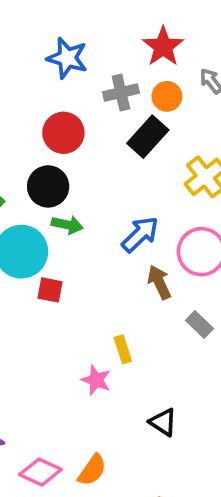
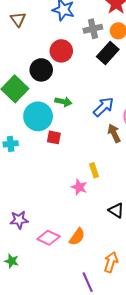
black circle: (48, 186) -> (41, 70), moved

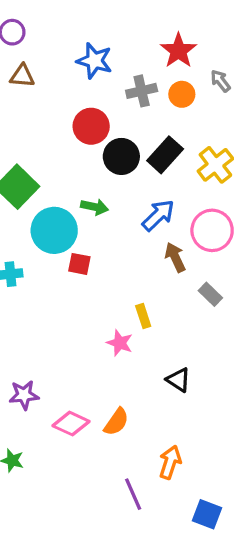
brown triangle: (18, 19) -> (22, 76), turned -49
black rectangle: (108, 53) -> (165, 155), moved
black circle: (41, 70) -> (121, 156), moved

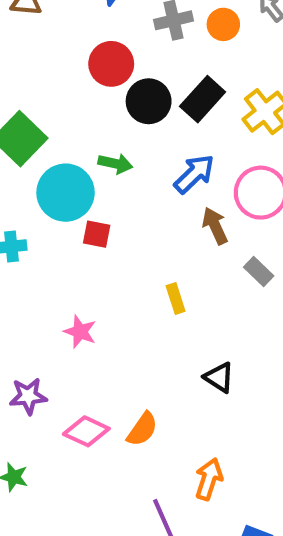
pink star: (120, 343) -> (80, 332), moved

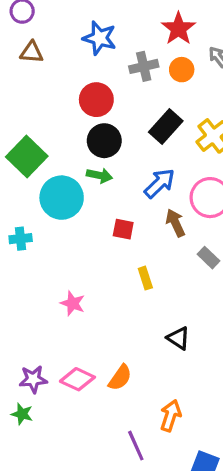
black circle: (149, 101) -> (104, 141), moved
red square: (97, 234) -> (123, 229), moved
purple star: (28, 396) -> (33, 379), moved

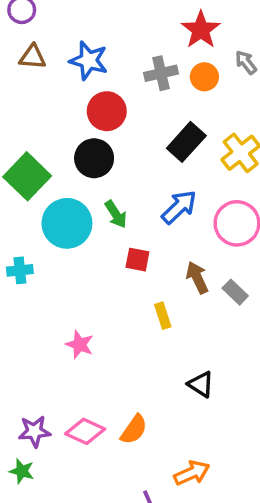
blue star: (100, 38) -> (89, 61), moved
black circle: (104, 141) -> (94, 158), moved
green arrow: (100, 175) -> (116, 214), moved, turned 45
brown arrow: (175, 223) -> (197, 278), moved
orange arrow: (171, 416) -> (192, 473), turned 48

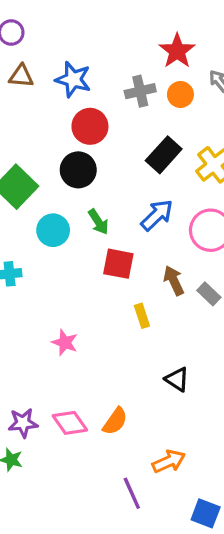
cyan circle: (67, 223) -> (53, 230), size x0.7
red square: (137, 260) -> (118, 264), size x1.4
pink diamond: (85, 431) -> (70, 423), turned 30

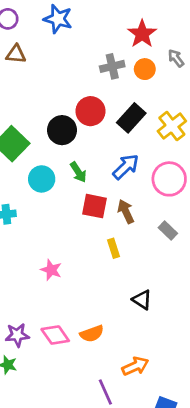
blue star: (73, 79) -> (58, 19), moved
red circle: (90, 126) -> (90, 111), moved
brown arrow: (174, 280) -> (126, 212), moved
orange semicircle: (115, 421) -> (92, 334), turned 35

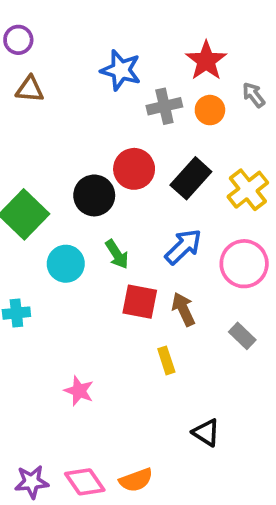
blue star: (58, 19) -> (121, 70), moved

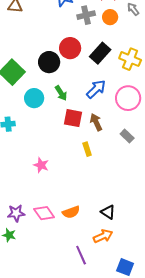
yellow cross: (248, 190) -> (130, 59), turned -30
black triangle: (206, 433) -> (108, 212), moved

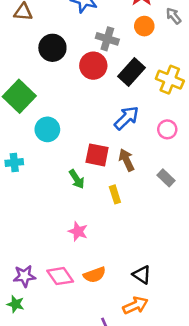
gray cross: (86, 15) -> (107, 39), moved, turned 30
black circle: (49, 62) -> (52, 48), moved
green arrow: (61, 93) -> (77, 179), moved
pink circle: (128, 98) -> (167, 129), size x0.6
pink star: (41, 165) -> (78, 231), moved

